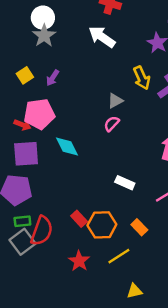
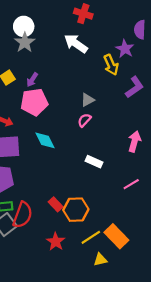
yellow arrow: (142, 78) -> (111, 65), moved
pink pentagon: (39, 114) -> (34, 102), moved
white rectangle: (125, 183) -> (94, 162), moved
orange rectangle: (139, 227) -> (116, 236), moved, size x1.6
yellow triangle: (134, 291) -> (100, 260), moved

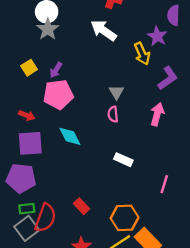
gray triangle: (88, 100) -> (116, 92), turned -32
pink semicircle: (84, 120) -> (113, 114), turned -48
pink arrow: (134, 141) -> (157, 114), moved
pink line: (131, 184) -> (164, 184), turned -42
orange hexagon: (76, 210) -> (125, 218), moved

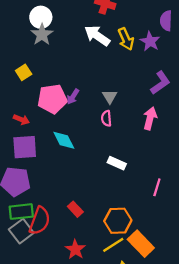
yellow arrow: (142, 54) -> (126, 39), moved
purple arrow: (56, 70) -> (73, 97), moved
green rectangle: (27, 209) -> (21, 212), size x1.5

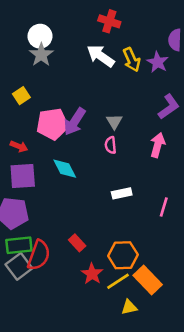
purple arrow: (73, 97) -> (75, 122), size x1.6
white rectangle: (117, 163) -> (122, 193), turned -36
pink line: (157, 187) -> (164, 207), moved
red star: (75, 249) -> (92, 274), moved

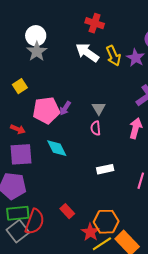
purple arrow: (75, 122) -> (65, 108), size x0.6
red star: (92, 274) -> (90, 232), moved

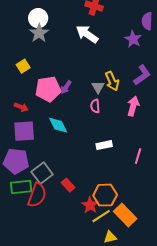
yellow arrow: (113, 56) -> (112, 81), moved
gray square: (18, 231) -> (42, 173), moved

